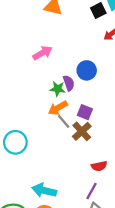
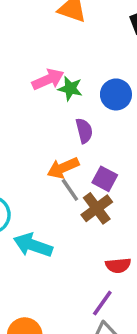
blue circle: (87, 70) -> (116, 94), moved
green star: (58, 89) -> (70, 89), moved
cyan arrow: (44, 190) -> (33, 245), moved

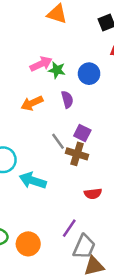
orange arrow: (63, 168) -> (32, 103), moved
brown cross: (97, 208) -> (77, 154), turned -35
purple line: (102, 303) -> (69, 228), moved

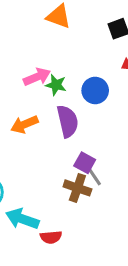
purple semicircle: (67, 100) -> (68, 121), size x1.5
gray line: (58, 141) -> (94, 176), moved
red semicircle: (93, 194) -> (51, 237), moved

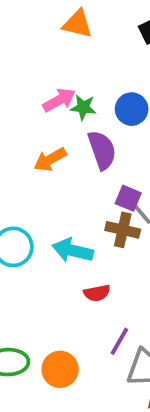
cyan arrow: (22, 219) -> (73, 250), moved

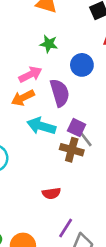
pink arrow: (59, 100) -> (30, 74), moved
green star: (83, 107) -> (49, 44), moved
cyan arrow: (73, 250) -> (41, 126), moved

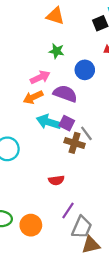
purple semicircle: (60, 93) -> (65, 94), turned -55
purple square: (77, 128) -> (67, 123), moved

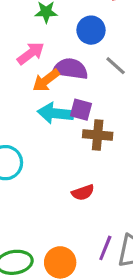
orange arrow: (33, 97) -> (46, 80), moved
gray line: (86, 133) -> (116, 66), moved
purple line: (68, 210) -> (105, 248), moved

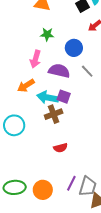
pink arrow: (31, 53) -> (35, 59), turned 138
orange arrow: (46, 80) -> (26, 86), moved
brown cross: (98, 135) -> (54, 114), moved, turned -30

